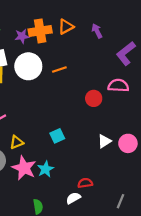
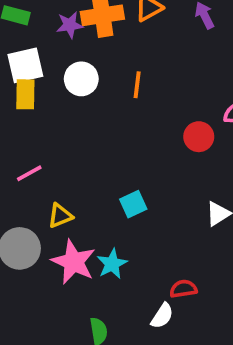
white circle: (28, 66) -> (81, 79), size x0.7
orange line: (59, 69) -> (137, 85), turned -64
white semicircle: (73, 198) -> (162, 316), turned 152

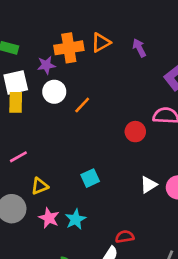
purple star: (70, 25) -> (46, 65), moved
orange line: (137, 85) -> (82, 105), moved, turned 36
pink star: (74, 262) -> (49, 218), size x0.7

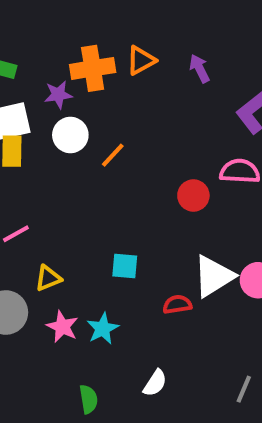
cyan square: (90, 178) -> (125, 266), turned 30
white triangle: (149, 185) -> (214, 276), size x1.6
red semicircle: (125, 237) -> (177, 304), moved

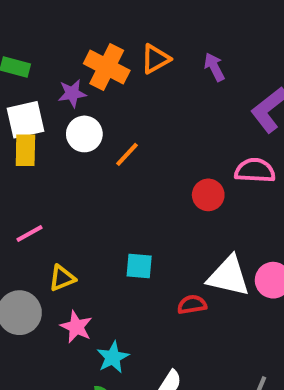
orange cross: (93, 68) -> (107, 67), turned 36
white triangle: (214, 276) -> (229, 276), turned 45
cyan star: (103, 329) -> (113, 357), moved

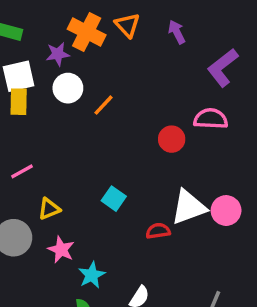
orange triangle: (155, 59) -> (127, 25), turned -44
cyan square: (139, 266) -> (114, 199), turned 30
white triangle: (229, 276) -> (189, 207), turned -33

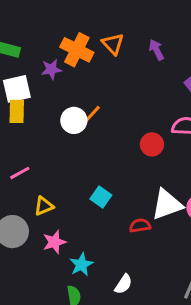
white circle: (68, 88) -> (74, 120), moved
pink star: (61, 250) -> (54, 242), turned 30

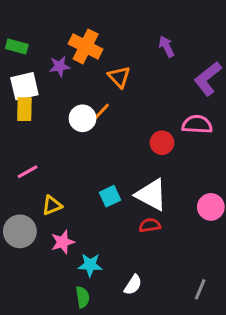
orange triangle: (113, 44) -> (119, 77), moved
cyan square: (101, 197) -> (110, 196), turned 30
white triangle: (167, 205) -> (151, 195), moved, turned 48
cyan star: (81, 265) -> (90, 265), turned 30

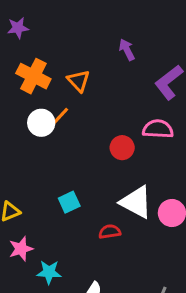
orange cross: (86, 46) -> (33, 76), moved
purple star: (60, 66) -> (18, 28), moved
white triangle: (151, 195) -> (136, 202), moved

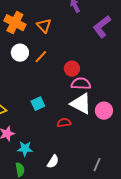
orange line: (60, 117) -> (41, 57), moved
pink semicircle: (158, 129) -> (81, 84), moved

